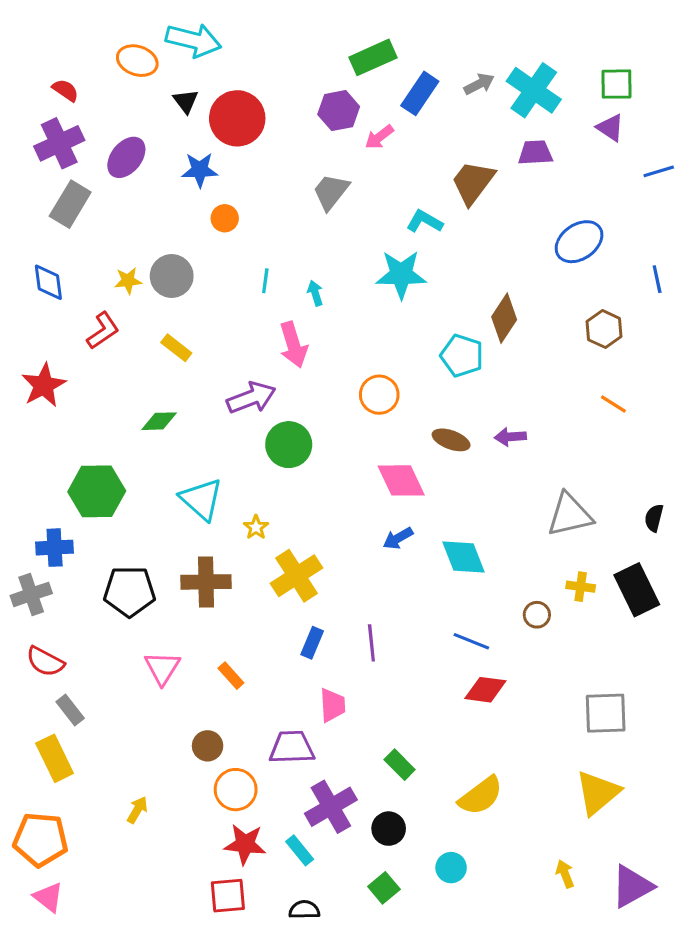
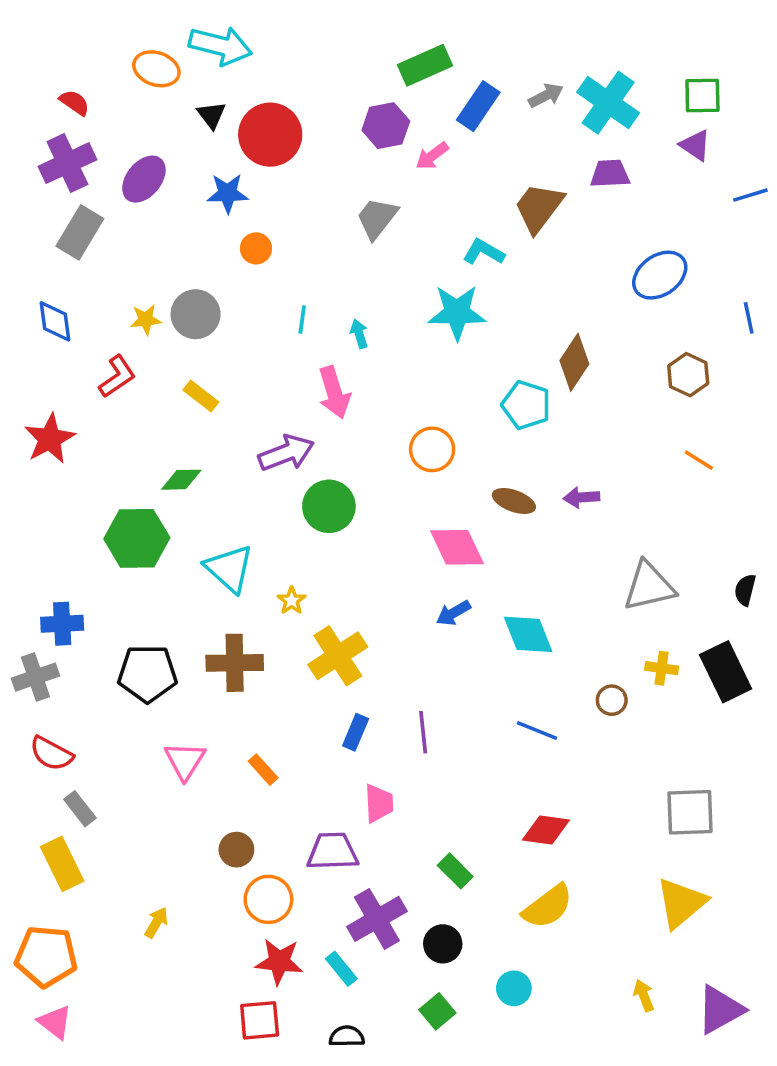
green hexagon: (97, 491) -> (137, 538), moved
red diamond: (485, 690) -> (546, 830), moved

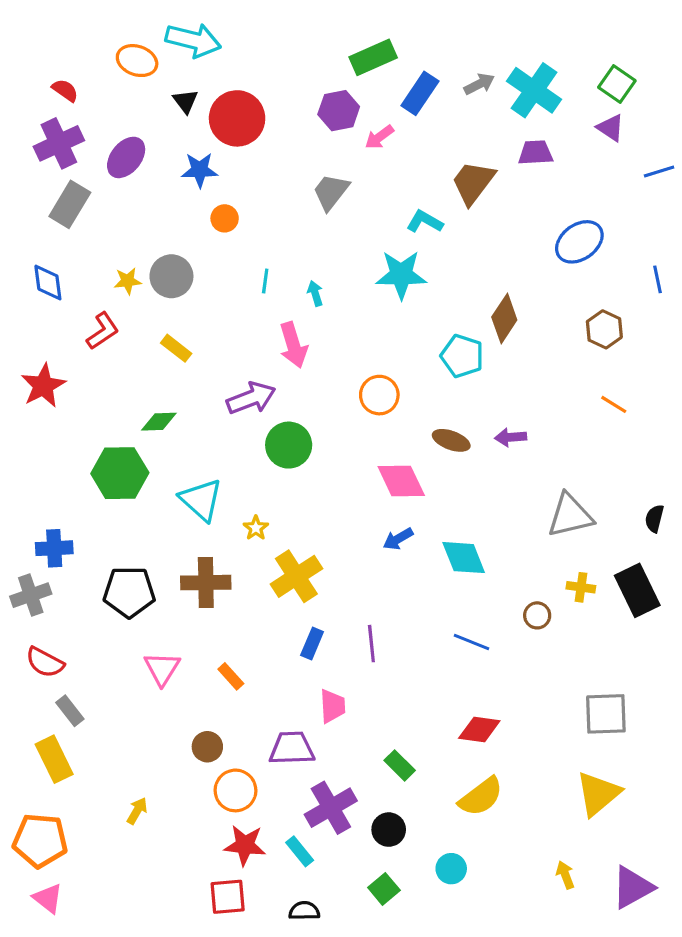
green square: (702, 95) -> (617, 84), turned 36

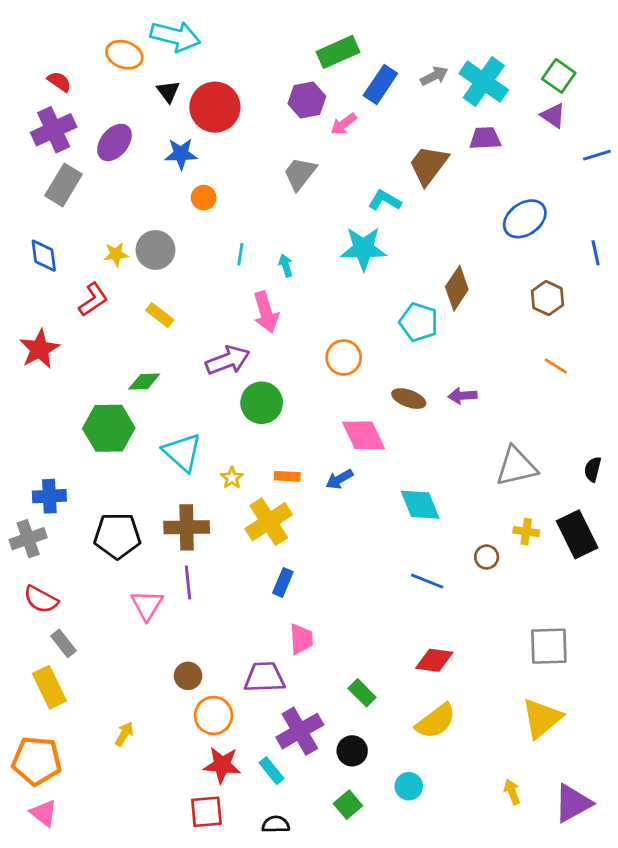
blue arrow: (398, 539) -> (339, 479), moved
purple line: (371, 644) -> (188, 582), moved
orange rectangle: (231, 676) -> (287, 476), moved, turned -45

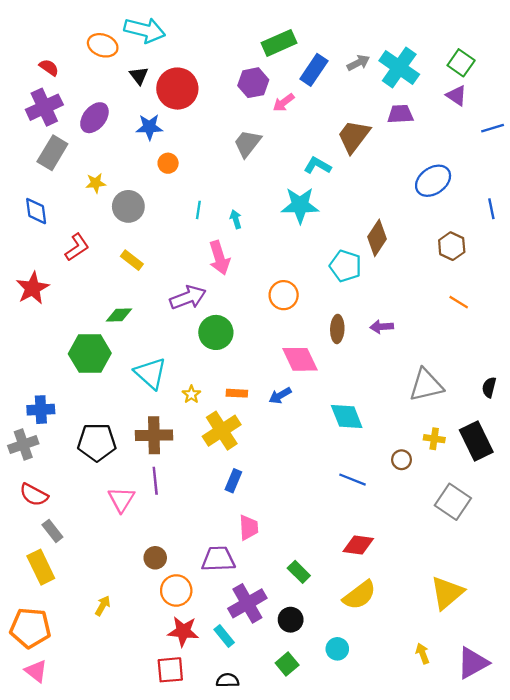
yellow star: (116, 254) -> (96, 183), moved
brown ellipse: (409, 399) -> (337, 329), turned 72
gray square: (549, 646) -> (453, 502), moved, turned 36

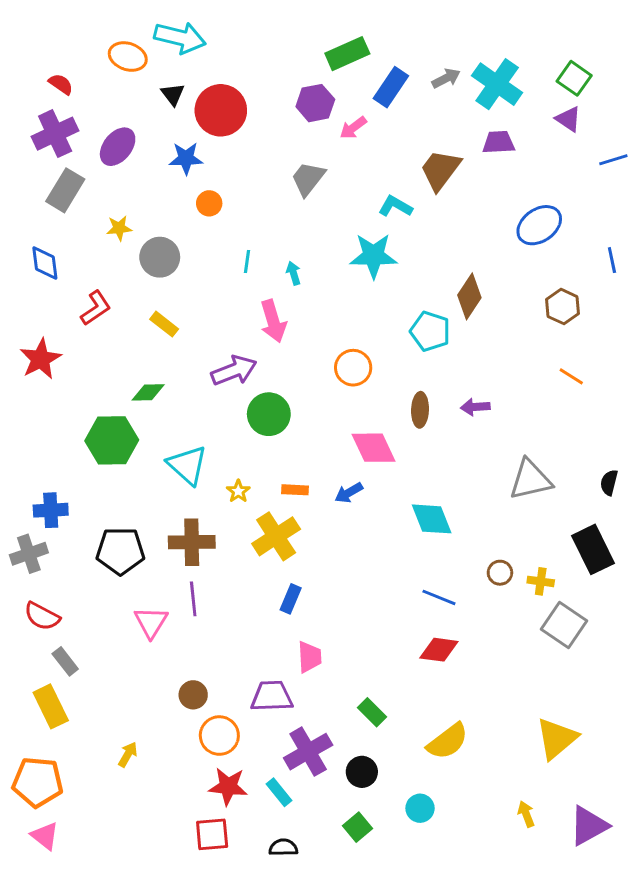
yellow cross: (434, 439) -> (541, 581), moved
red diamond: (358, 545) -> (439, 650), moved

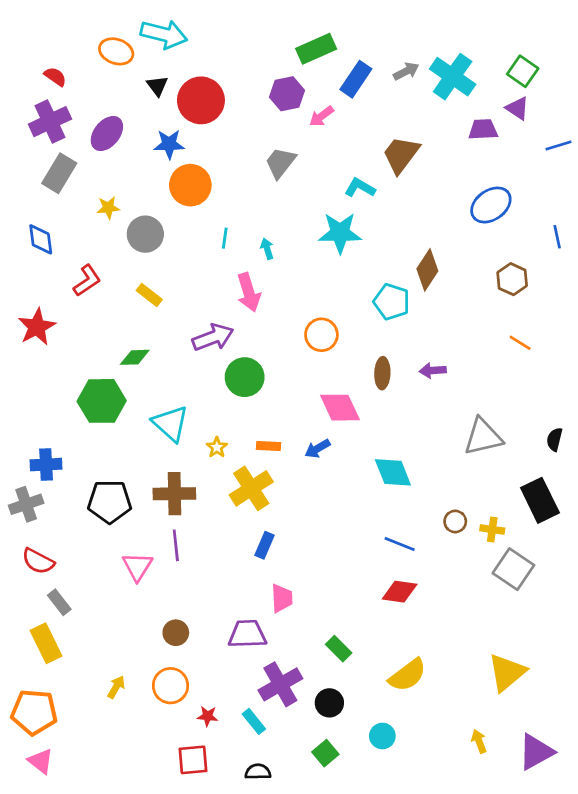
purple trapezoid: (499, 142) -> (483, 130), moved
orange circle: (209, 203) -> (190, 185), size x1.8
orange circle: (219, 736) -> (170, 686), moved
red star: (228, 786) -> (208, 716), size x0.6

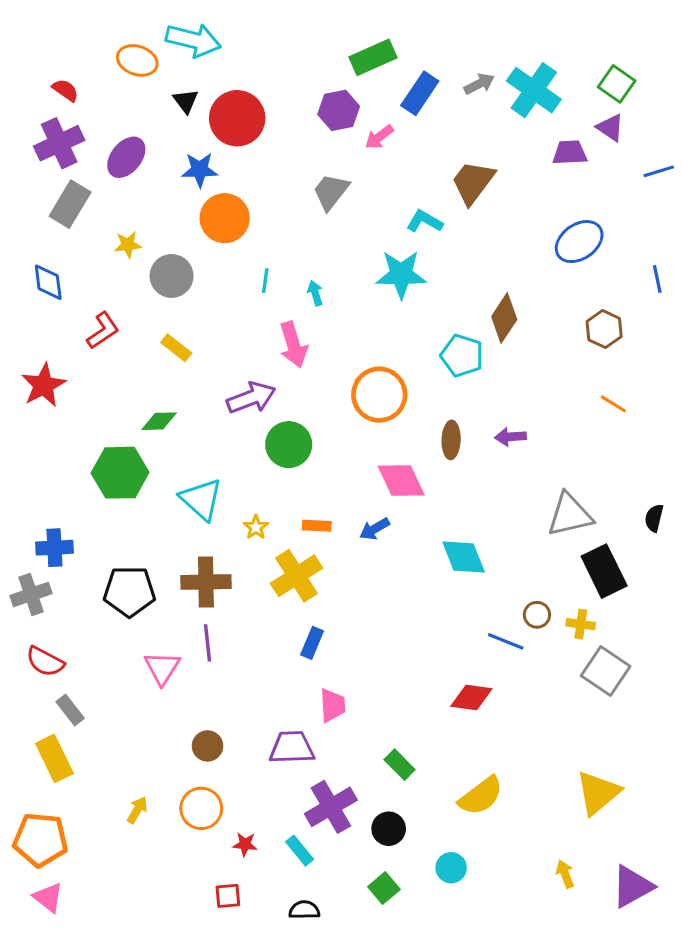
orange circle: (321, 335) -> (379, 395), size x1.4
black rectangle: (540, 500) -> (604, 571), moved
blue line: (400, 544) -> (506, 641), moved
red square: (193, 760) -> (228, 896), size x0.7

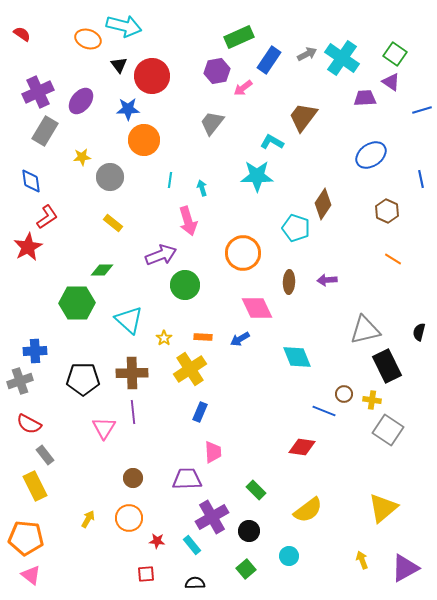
red semicircle: (65, 90) -> (22, 34), moved
red L-shape: (103, 331) -> (47, 217), moved

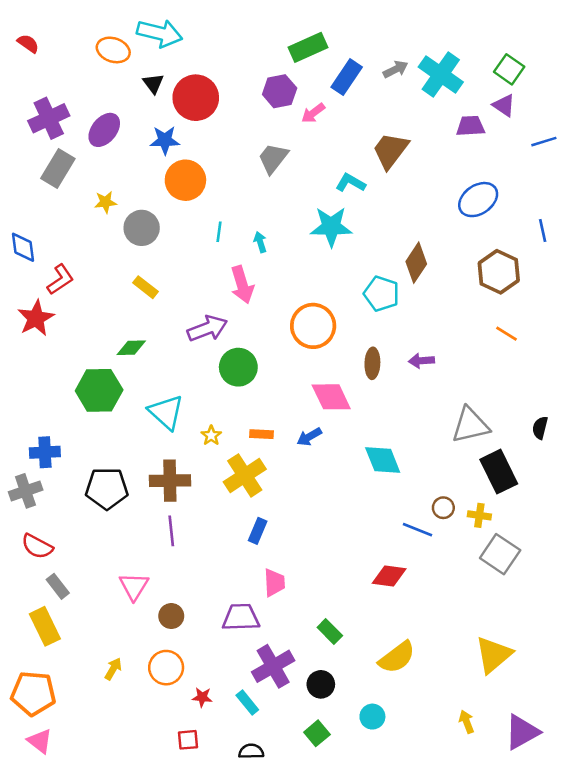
blue diamond: (31, 181) -> (23, 247), moved
brown hexagon: (387, 211) -> (499, 272), size x1.4
pink triangle: (104, 428) -> (134, 586), moved

